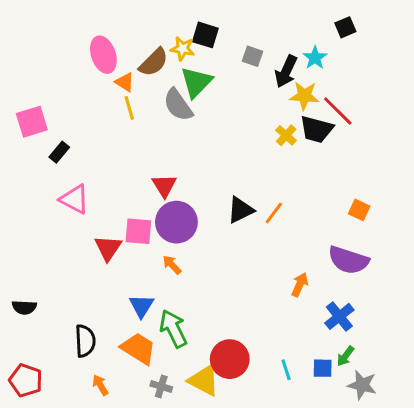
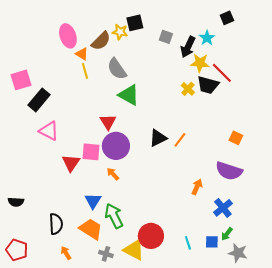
black square: (205, 35) -> (135, 23), turned -30
green triangle: (196, 82) -> (129, 95), moved, turned -45
black rectangle: (59, 152) -> (39, 100), size x1.6

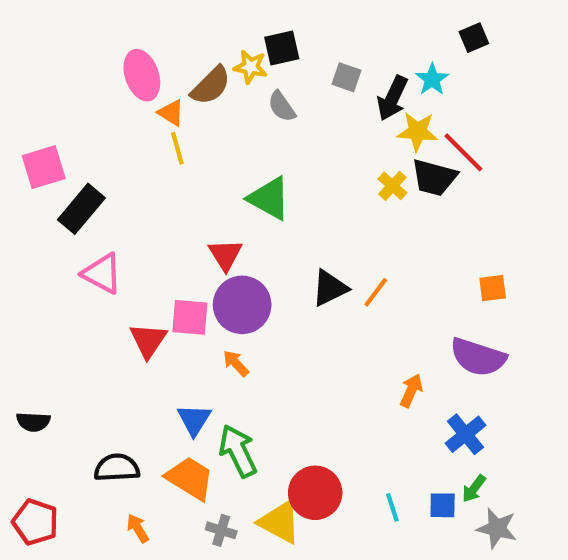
gray semicircle: (117, 69) -> (282, 106), moved, size x0.7
orange square: (236, 138) -> (493, 288), turned -32
black semicircle: (56, 224) -> (117, 468), turned -90

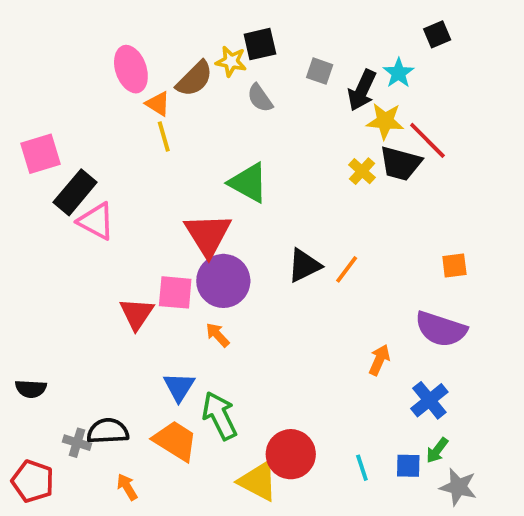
red triangle: (225, 255) -> (208, 235), size x1.5
pink triangle: (102, 274) -> (96, 221), moved
gray cross: (221, 530) -> (77, 443), moved

